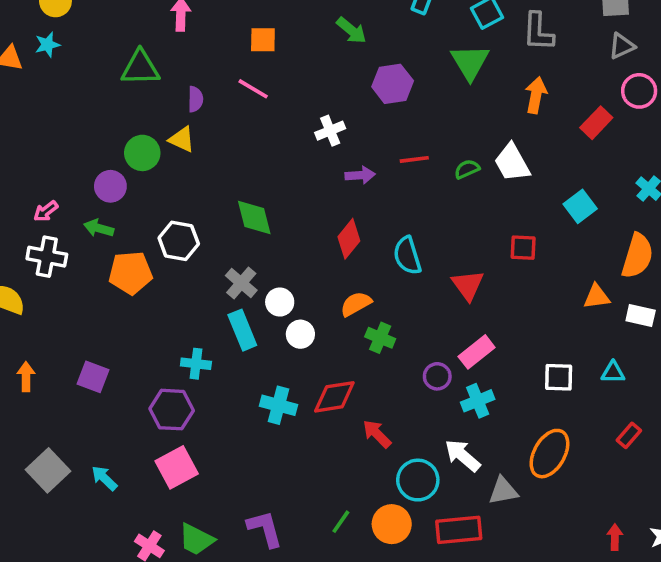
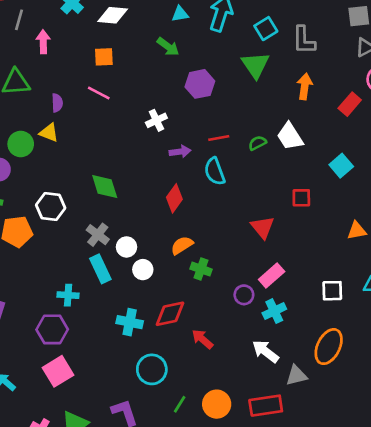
cyan semicircle: (407, 256) -> (215, 171), moved
cyan circle: (418, 480) -> (152, 369), moved

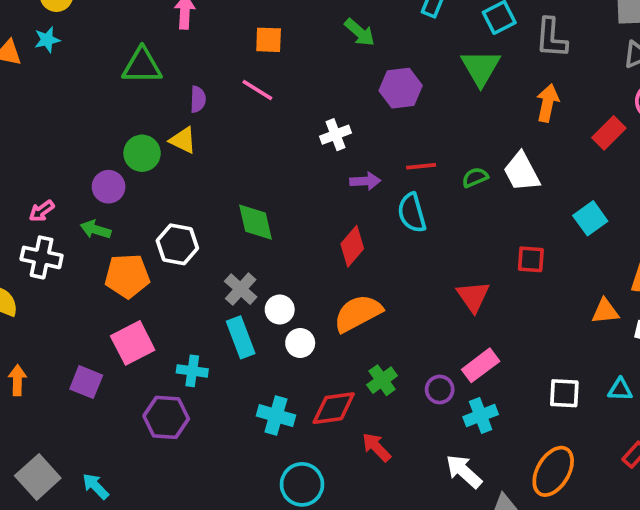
orange semicircle: (182, 245) -> (358, 313), size x1.5
green cross: (201, 269) -> (382, 380), moved, turned 30
pink square: (58, 371) -> (133, 343), moved

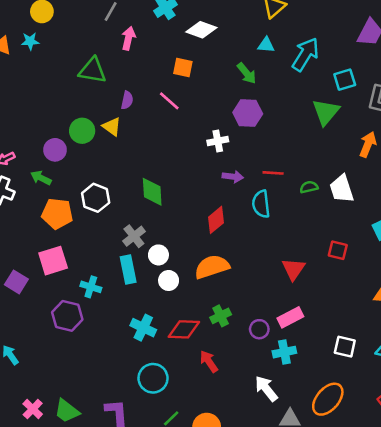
purple hexagon: (401, 88) -> (248, 113), moved

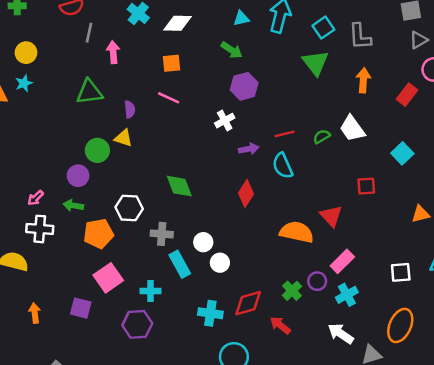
gray cross: (134, 236) -> (162, 234), moved, turned -30
orange semicircle: (212, 267) -> (297, 232), moved, turned 48
green cross: (221, 316) -> (292, 291), moved

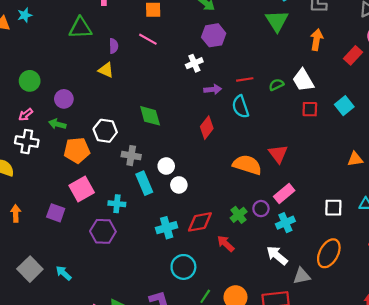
green circle: (97, 150) -> (30, 81), moved
red square: (366, 186) -> (310, 109), moved
cyan cross: (210, 313) -> (167, 228), turned -30

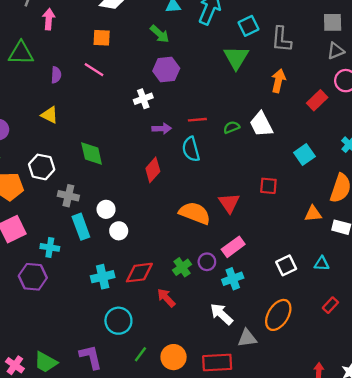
yellow triangle: (106, 70) -> (50, 115), moved
red square: (310, 109) -> (268, 186), moved
white square: (333, 208) -> (286, 265), turned -30

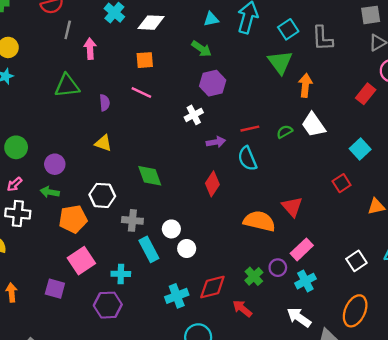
orange arrow: (278, 81) -> (305, 85), moved
red square: (268, 186) -> (342, 183), moved, turned -30

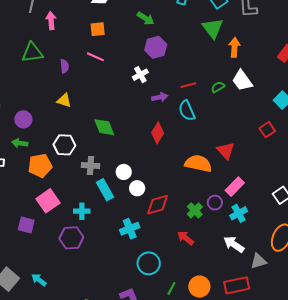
red diamond: (212, 287) -> (158, 205), moved

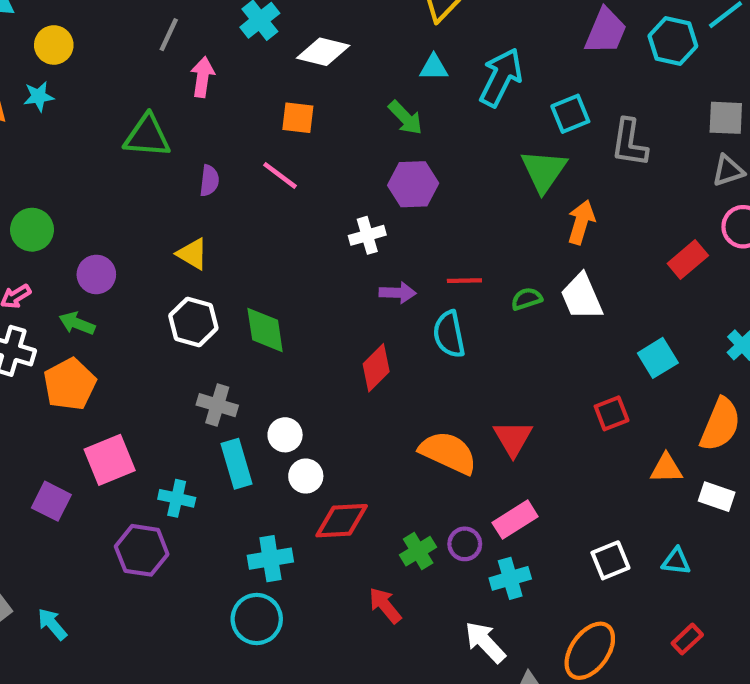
white hexagon: (64, 145) -> (193, 322), moved
orange pentagon: (40, 166) -> (70, 384), moved, turned -30
cyan circle: (149, 263) -> (257, 619), moved

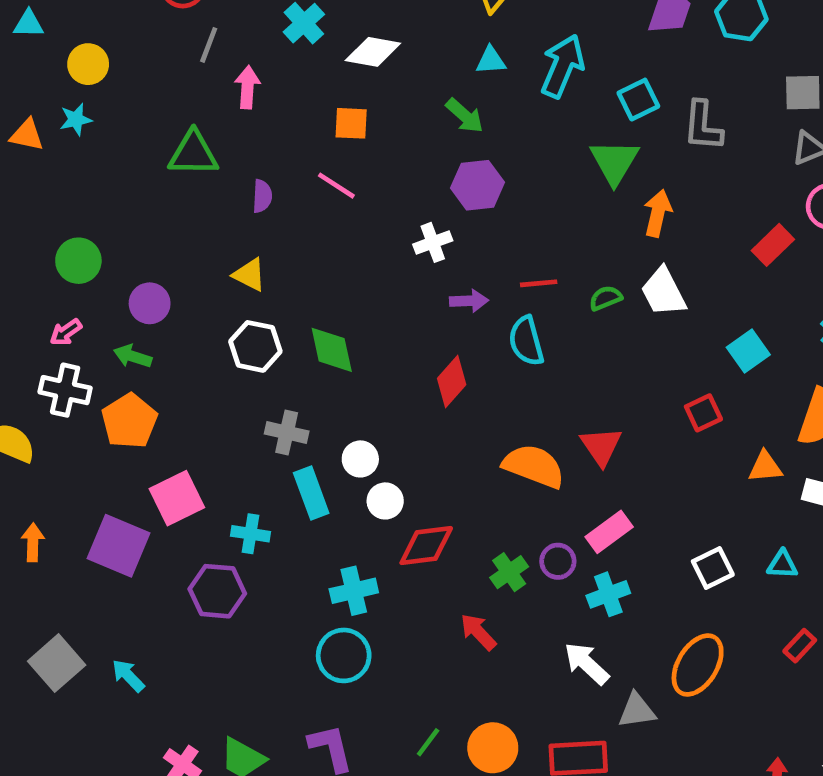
purple square: (51, 501) -> (118, 546), size x1.5

